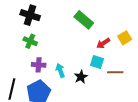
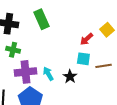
green rectangle: (84, 20) -> (42, 19), moved, turned 36
purple cross: (39, 65) -> (26, 72), size x1.5

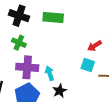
green rectangle: (42, 19) -> (53, 17), turned -72
black star: (70, 77) -> (60, 91), moved

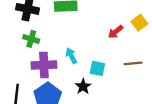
cyan square: (88, 65) -> (97, 68), moved
cyan arrow: (50, 73) -> (71, 56), moved

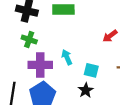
black star: (83, 86) -> (86, 90), moved

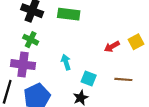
purple cross: (40, 65) -> (23, 65), moved

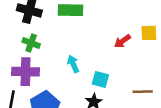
yellow square: (136, 42) -> (149, 33), turned 32
brown line: (123, 79) -> (143, 92), moved

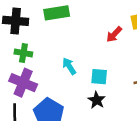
purple cross: (26, 72) -> (23, 83), turned 32

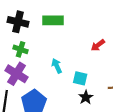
black star: (97, 100) -> (86, 97), moved

